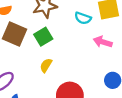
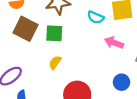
green square: (43, 37) -> (54, 33), turned 30

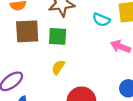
brown square: (25, 29) -> (27, 31), turned -30

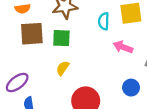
cyan semicircle: (101, 20) -> (104, 21), turned 70

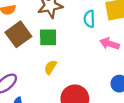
brown square: (32, 34) -> (18, 34), turned -30

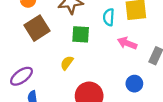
green square: (48, 37) -> (81, 34), moved

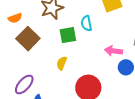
cyan semicircle: (109, 17) -> (86, 23), moved
pink arrow: (127, 43) -> (113, 51), moved

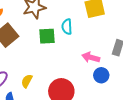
yellow semicircle: (62, 63) -> (27, 81), moved

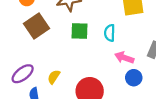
cyan semicircle: (67, 27) -> (110, 33), moved

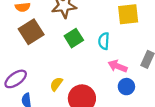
green square: (79, 31) -> (74, 38), turned -36
yellow semicircle: (54, 77) -> (56, 84), moved

